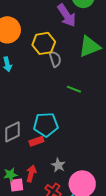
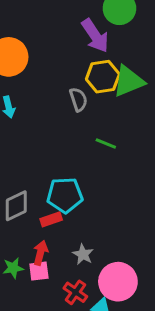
yellow hexagon: (44, 43) -> (103, 77), moved
red arrow: (31, 174) -> (40, 253), moved
pink square: (17, 185) -> (39, 271), moved

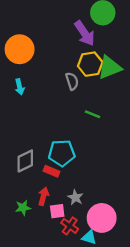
red rectangle: (51, 219) -> (51, 171), turned 42
pink square: (39, 271) -> (57, 211), moved

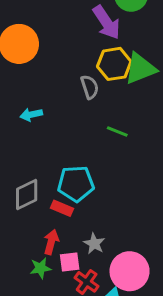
cyan arrow: (20, 87) -> (31, 115), moved, turned 91
green star: (23, 208) -> (40, 268), moved

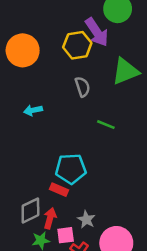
yellow hexagon: (114, 64) -> (77, 45), moved
gray diamond: (27, 194) -> (30, 210), moved

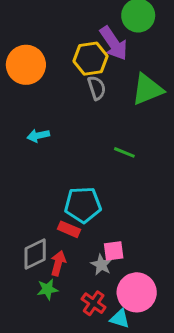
gray semicircle: (82, 87) -> (97, 88), moved
pink square: (66, 235) -> (114, 251), moved

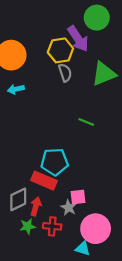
cyan arrow: (38, 136) -> (16, 89), moved
red rectangle: (69, 229) -> (44, 181), size x1.5
red cross: (94, 303) -> (52, 226), moved, turned -30

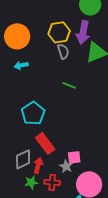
purple arrow: (78, 39) -> (83, 32), moved, turned 45
green line: (86, 122) -> (69, 85), moved
cyan pentagon: (55, 162) -> (33, 113), moved, turned -30
red rectangle: (44, 181) -> (45, 143), turned 30

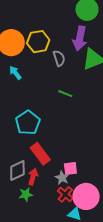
yellow hexagon: (59, 32) -> (38, 42), moved
cyan arrow: (21, 65) -> (15, 73), turned 64
red cross: (52, 182) -> (65, 194), moved, turned 35

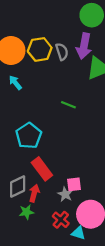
gray semicircle: (59, 58) -> (62, 52), moved
red cross: (65, 194) -> (61, 220), moved

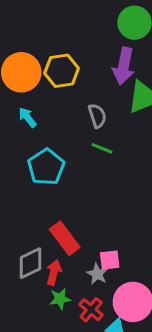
gray semicircle: (62, 52) -> (97, 116), moved
cyan pentagon: (29, 136) -> (46, 167), moved
green star: (26, 212) -> (60, 299), moved

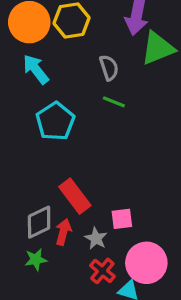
cyan arrow: (27, 117) -> (36, 69), size x1.4
gray star: (97, 274) -> (96, 238), moved
green star: (60, 299) -> (36, 260), moved

